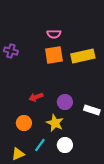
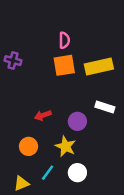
pink semicircle: (54, 34) -> (64, 40), turned -88
white rectangle: (92, 110) -> (105, 107), moved

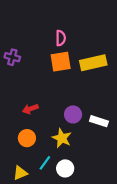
white rectangle: (105, 107) -> (99, 121), moved
red arrow: (43, 115) -> (30, 109), moved
white circle: (77, 173) -> (65, 168), moved

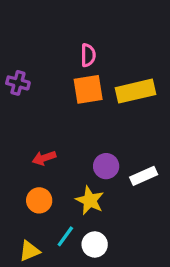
white rectangle: (99, 121) -> (144, 176), turned -42

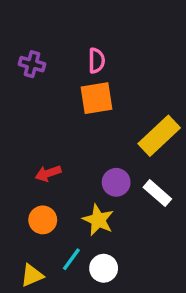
purple cross: (18, 83) -> (32, 64), moved
yellow rectangle: (135, 91) -> (159, 136), moved, turned -30
white rectangle: (144, 176) -> (157, 193), turned 65

